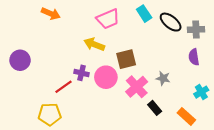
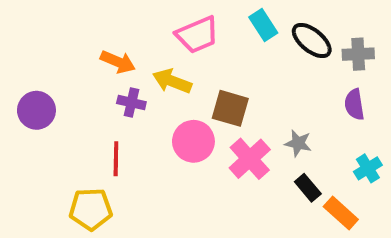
orange arrow: (51, 14) -> (118, 62), moved
brown square: (126, 59) -> (230, 108), turned 30
purple cross: (82, 73) -> (131, 103), moved
red line: (63, 87) -> (116, 159), turned -54
black rectangle: (155, 108) -> (308, 188), moved

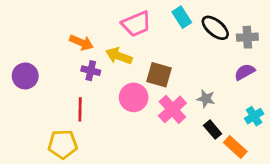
purple semicircle: (354, 104) -> (245, 72), turned 70

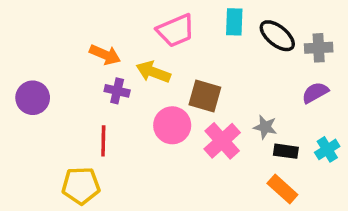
cyan rectangle: (182, 17) -> (234, 22), turned 35
black rectangle: (213, 130) -> (286, 151), moved, turned -42
orange rectangle: (235, 147) -> (282, 189), moved

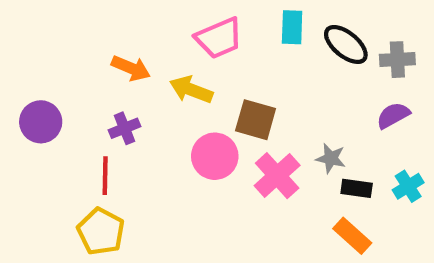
purple cross: (117, 91) -> (124, 128), moved, turned -35
red line: (103, 141) -> (105, 176), moved
yellow pentagon: (81, 186) -> (101, 231), turned 30

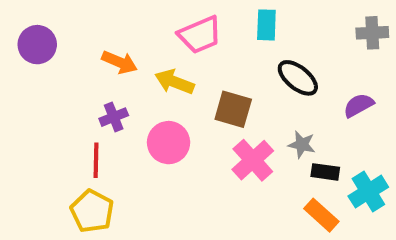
black ellipse: (346, 44) -> (298, 78), moved
gray cross: (397, 60) -> (372, 33), moved
purple circle: (41, 122) -> (37, 45), moved
pink circle: (215, 156) -> (169, 143), moved
cyan cross: (408, 186) -> (368, 192), moved, size x1.4

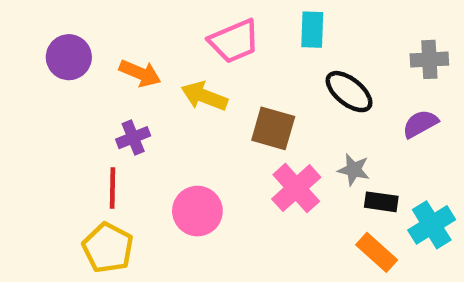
gray cross: (372, 33) -> (429, 59), moved
purple circle: (37, 45) -> (69, 57), moved
pink circle: (169, 143) -> (197, 211), moved

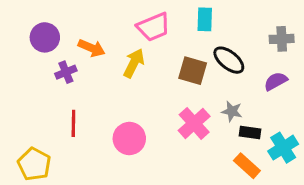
yellow arrow: (204, 96) -> (134, 63), turned 96
brown square: (273, 128) -> (193, 71), moved
purple cross: (133, 138) -> (66, 72), moved
yellow pentagon: (108, 248) -> (34, 164), moved

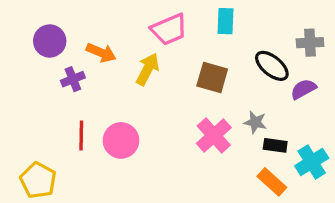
black ellipse: (229, 60) -> (272, 66), moved
pink circle: (129, 139) -> (121, 140), moved

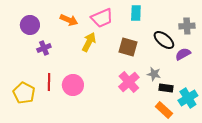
orange arrow: (101, 53) -> (69, 20), moved
yellow pentagon: (38, 180) -> (24, 93), moved

